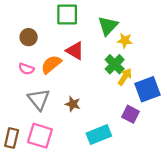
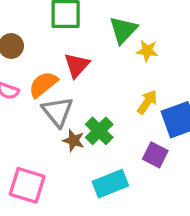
red triangle: (75, 51) -> (77, 65), turned 42
green cross: (115, 64) -> (99, 131), moved
gray triangle: (39, 99) -> (58, 112), moved

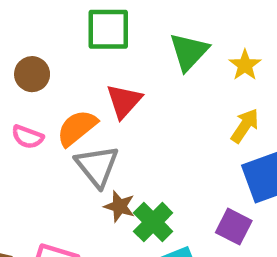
yellow star: (147, 51) -> (245, 65), moved, turned 30
yellow arrow: (147, 102) -> (245, 126), moved
green cross: (99, 131) -> (153, 222), moved

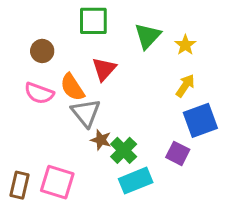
orange semicircle: (77, 128) -> (72, 87), turned -84
pink semicircle: (28, 137) -> (39, 93), size x1.4

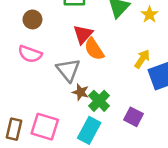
yellow arrow: (185, 86) -> (142, 59), moved
orange semicircle: (72, 87) -> (94, 49), moved
purple square: (178, 153) -> (134, 117), moved
cyan rectangle: (136, 181) -> (89, 130), moved, turned -40

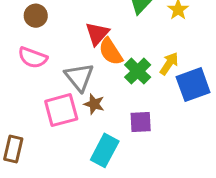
green cross: (99, 101) -> (138, 71), moved
purple square: (134, 117) -> (141, 122), moved, turned -30
pink square: (45, 127) -> (61, 110), moved, turned -32

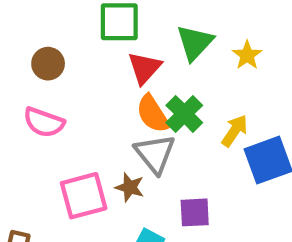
red triangle: (97, 34) -> (144, 68), moved
green cross: (138, 71) -> (184, 114), moved
gray triangle: (79, 77) -> (155, 154), moved

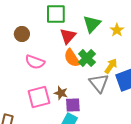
pink semicircle: (44, 122) -> (35, 62), moved
gray triangle: (155, 154) -> (99, 83), moved
purple square: (195, 212) -> (73, 105), moved

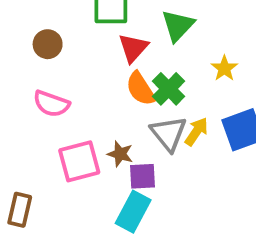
yellow star: (117, 30) -> (224, 68), moved
pink semicircle: (35, 62) -> (51, 104), moved
yellow arrow: (111, 66) -> (196, 132), moved
gray triangle: (99, 83) -> (169, 133), moved

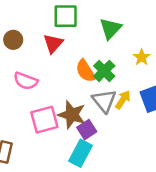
brown circle: (48, 44) -> (13, 40), moved
red triangle: (133, 48) -> (53, 44), moved
brown star: (120, 154) -> (72, 115), size x1.6
purple square: (142, 176) -> (87, 130), turned -30

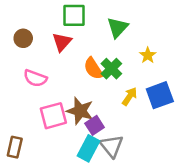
gray triangle: (104, 101) -> (111, 146), moved

